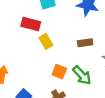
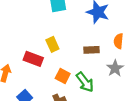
red rectangle: (31, 24) -> (33, 59), moved

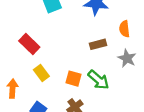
yellow rectangle: (52, 44) -> (41, 73), moved
red rectangle: (33, 59) -> (29, 44), moved, turned 36

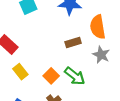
orange semicircle: (124, 29) -> (98, 27), size x1.5
orange square: (74, 79) -> (51, 76), turned 32

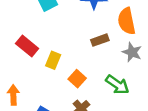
yellow rectangle: (20, 72) -> (53, 60), moved, turned 64
green arrow: (75, 76) -> (117, 85), moved

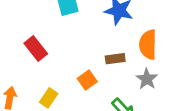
yellow rectangle: (53, 60) -> (49, 98), moved
orange square: (77, 79) -> (87, 80), moved

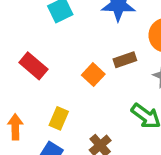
orange square: (87, 80) -> (93, 75), moved

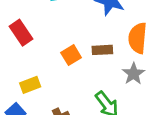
yellow rectangle: (59, 118) -> (30, 85), turned 30

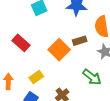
orange square: (71, 55) -> (59, 50), size x1.5

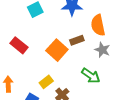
yellow rectangle: (36, 77) -> (46, 82), moved

